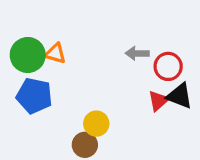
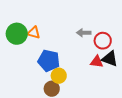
blue pentagon: (34, 96) -> (49, 61), moved
red triangle: (158, 101) -> (97, 62), turned 48

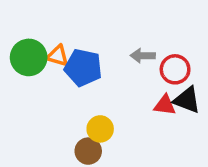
blue pentagon: (49, 61) -> (83, 68), moved

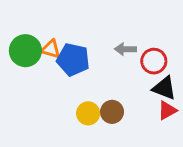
red triangle: (165, 105) -> (167, 110), moved, turned -36
brown circle: (88, 151) -> (112, 112), moved

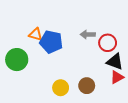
green circle: (25, 51) -> (17, 60), moved
brown circle: (112, 112) -> (87, 86), moved
yellow circle: (88, 113) -> (61, 88), moved

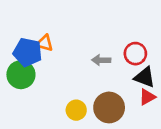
gray arrow: (88, 34) -> (101, 60), moved
blue pentagon: (51, 42) -> (28, 52), moved
brown circle: (87, 86) -> (109, 107), size x1.5

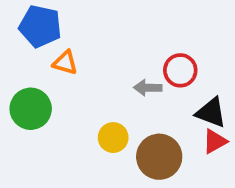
blue pentagon: (28, 52) -> (40, 26), moved
red circle: (135, 54) -> (180, 70), moved
yellow circle: (76, 110) -> (113, 138), moved

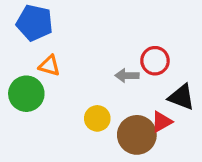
orange triangle: (65, 63) -> (49, 66), moved
red triangle: (215, 141) -> (162, 122), moved

